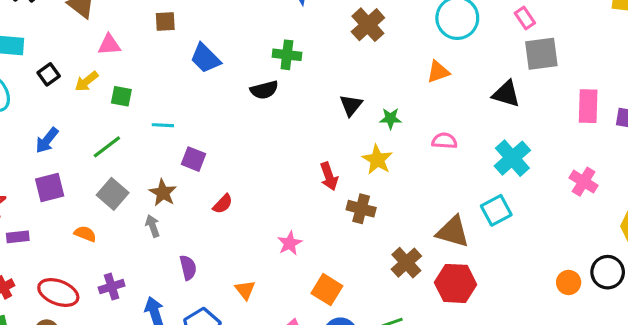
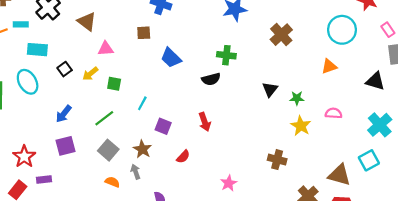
cyan line: (163, 125) -> (142, 103), turned -64
yellow star: (377, 160) -> (301, 126), moved
red arrow: (329, 176) -> (205, 122), moved
orange semicircle: (85, 234) -> (112, 182), moved

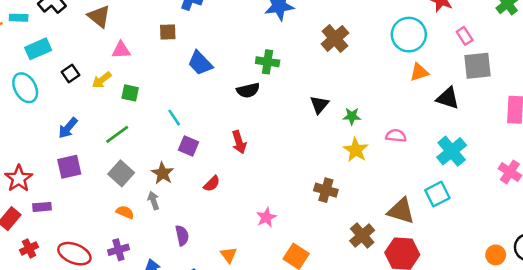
cyan rectangle: (37, 50) -> (38, 49), turned -30
orange triangle: (329, 66) -> (419, 72), moved
cyan line: (142, 103) -> (174, 118), moved, turned -64

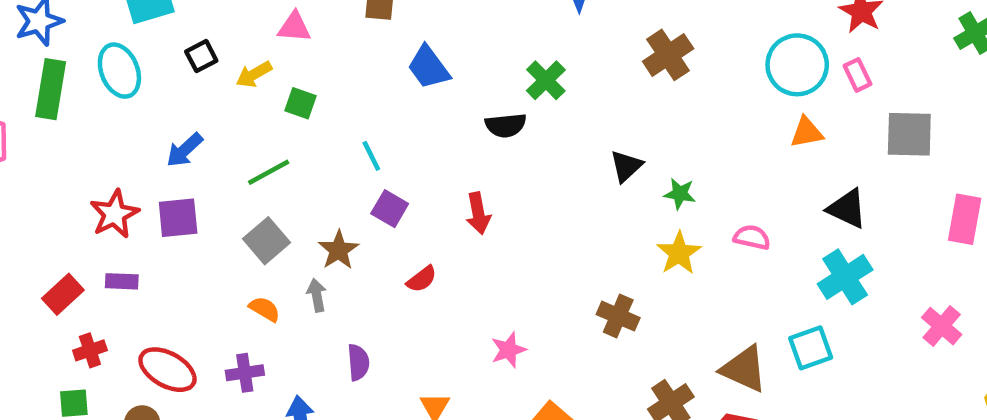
pink rectangle: (465, 36) -> (858, 75), moved
green cross: (268, 62) -> (546, 80), turned 30
black triangle: (448, 98) -> (847, 209), moved
red star: (19, 178) -> (114, 214), moved

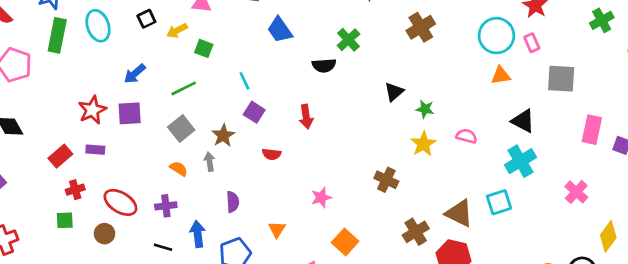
red semicircle: (422, 279) -> (272, 154), turned 42

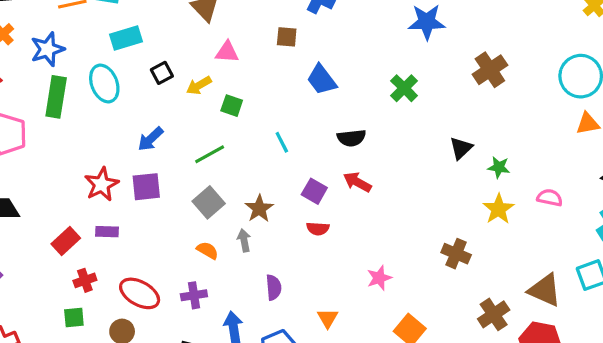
black semicircle: (324, 65) -> (351, 138), moved
purple square: (254, 112) -> (314, 191), moved
red arrow: (306, 117) -> (357, 182), turned 130

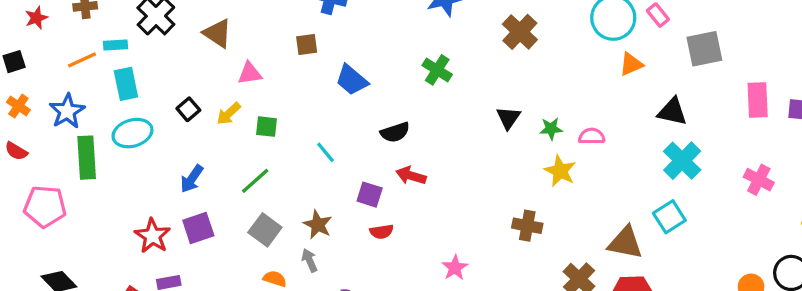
cyan rectangle: (126, 38) -> (126, 84), moved, turned -72
cyan ellipse: (104, 84) -> (132, 133), turned -72
pink semicircle: (550, 198) -> (592, 136), moved

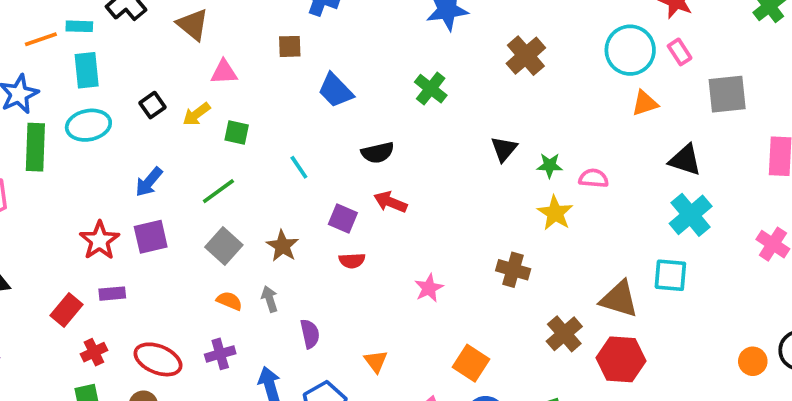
cyan square: (669, 217) -> (670, 275), turned 32
gray arrow: (310, 260) -> (270, 299), moved
pink star: (455, 268) -> (429, 288), moved

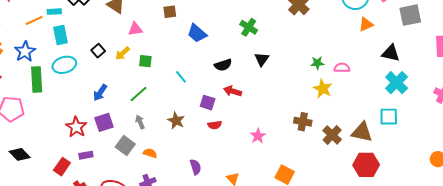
black triangle: (504, 149) -> (262, 59), moved
gray square: (224, 246) -> (125, 145), moved
gray arrow: (270, 299) -> (140, 122), moved
brown cross: (564, 334) -> (332, 135), moved

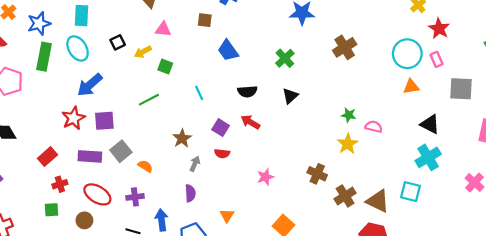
cyan ellipse: (64, 65) -> (78, 48), turned 60
blue arrow: (100, 93) -> (90, 85), moved, size x1.4
gray arrow: (140, 122) -> (195, 164), moved, turned 32
purple rectangle: (86, 155) -> (90, 156), moved, size x1.5

